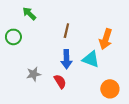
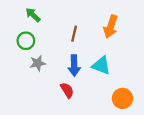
green circle: (13, 37) -> (26, 41), moved
orange arrow: (106, 39) -> (111, 27), moved
gray star: (34, 74) -> (38, 63), moved

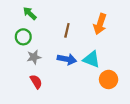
blue arrow: (74, 65) -> (67, 59), turned -78
red semicircle: (67, 90) -> (36, 82), moved
orange circle: (122, 98) -> (109, 79), moved

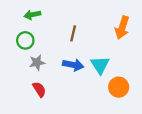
green arrow: (30, 13) -> (32, 15), turned -56
orange arrow: (100, 24) -> (122, 28), moved
cyan triangle: (91, 59) -> (100, 65), turned 36

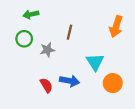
gray star: (37, 63) -> (47, 50), moved
blue arrow: (73, 65) -> (70, 81), moved
red semicircle: (39, 89) -> (46, 85), moved

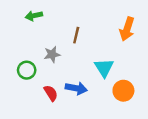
green circle: (24, 39) -> (27, 70), moved

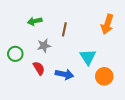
green arrow: (34, 16) -> (35, 21), moved
green circle: (27, 70) -> (15, 54), moved
red semicircle: (51, 93) -> (39, 68), moved

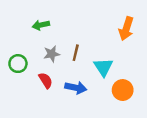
brown line: (64, 29) -> (76, 53), moved

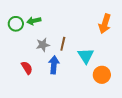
green circle: (18, 64) -> (16, 24), moved
red semicircle: (46, 80) -> (27, 68), moved
blue arrow: (76, 88) -> (54, 65), moved, turned -96

